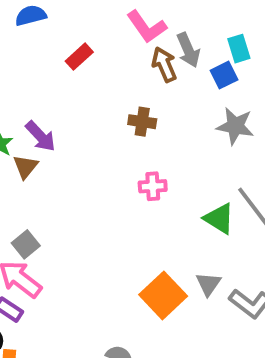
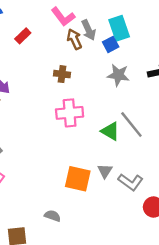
cyan rectangle: (239, 49) -> (119, 28), size x1.5
pink cross: (153, 186) -> (70, 113), size x1.6
orange square: (163, 295) -> (78, 179), turned -32

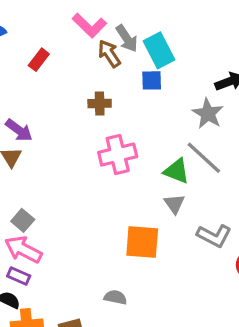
cyan rectangle: (119, 28) -> (159, 50), moved
blue square: (111, 44) -> (152, 80), moved, turned 35
gray star: (118, 75) -> (208, 114), moved, turned 30
gray triangle: (105, 171) -> (174, 204), moved

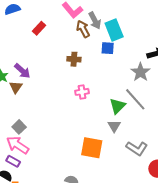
pink cross: (118, 155) -> (82, 92), size x0.6
green triangle: (177, 171) -> (117, 106), turned 48

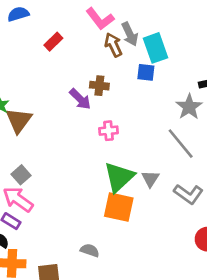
purple arrow: (22, 71) -> (80, 99), moved
brown triangle: (16, 87) -> (19, 120), size x1.5
green triangle: (117, 106) -> (119, 177), moved, size x1.4
gray L-shape: (137, 148) -> (188, 194), moved

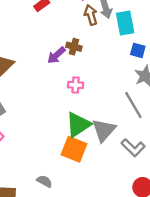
blue square: (146, 72) -> (138, 50), moved
purple arrow: (80, 99) -> (56, 55), turned 84
gray triangle: (150, 179) -> (104, 130), size x1.6

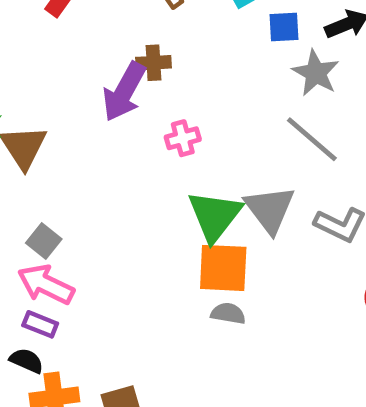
purple arrow: (56, 55) -> (124, 92), size x1.4
gray semicircle: (44, 181) -> (228, 313), moved

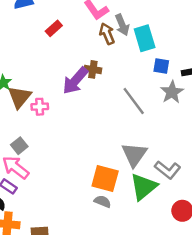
pink cross: (183, 138) -> (40, 107), moved
gray line: (312, 139) -> (134, 101), moved
green triangle: (215, 216) -> (144, 187), moved

